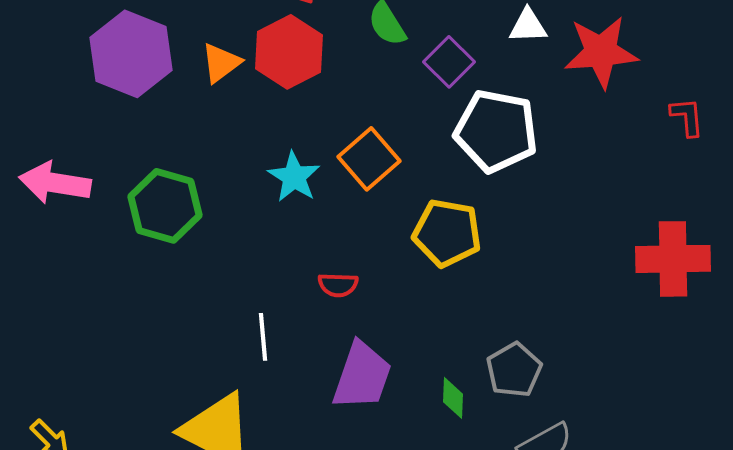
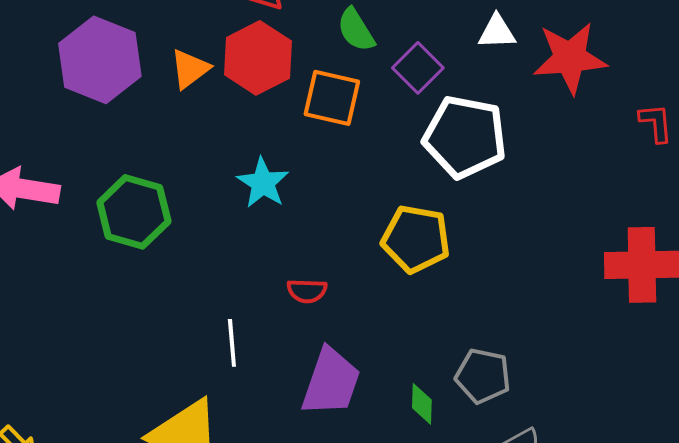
orange square: (369, 159) -> (332, 98), moved, turned -36
gray pentagon: (514, 370) -> (483, 376), turned -30

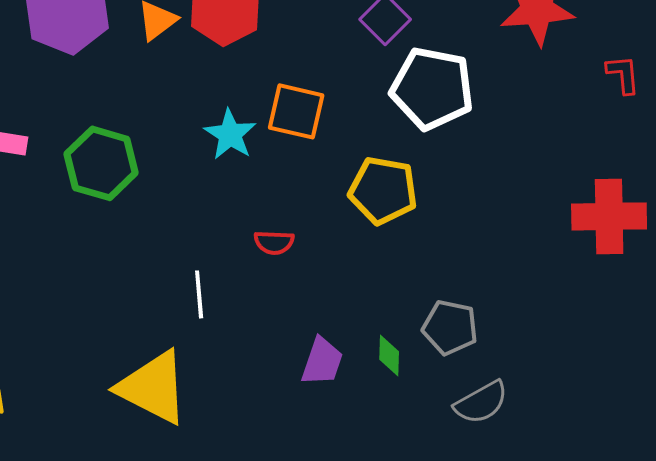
orange square: (332, 98) -> (296, 111), moved
purple trapezoid: (331, 382) -> (322, 361), moved, size x0.7

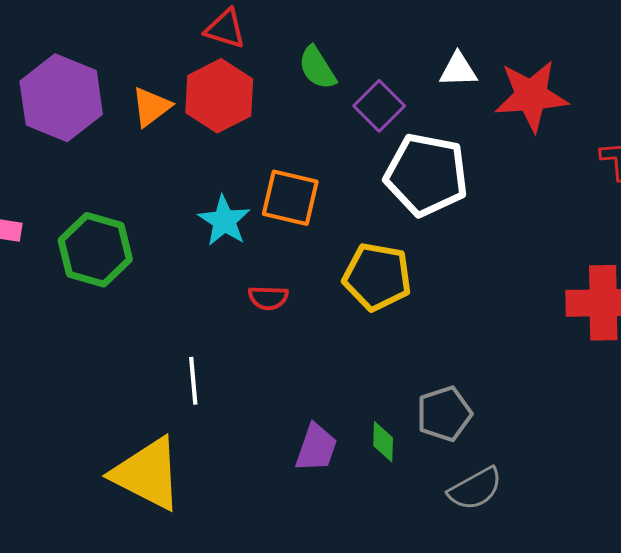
red semicircle: (274, 242) -> (268, 298), moved
gray pentagon: (450, 327) -> (444, 414), turned -30

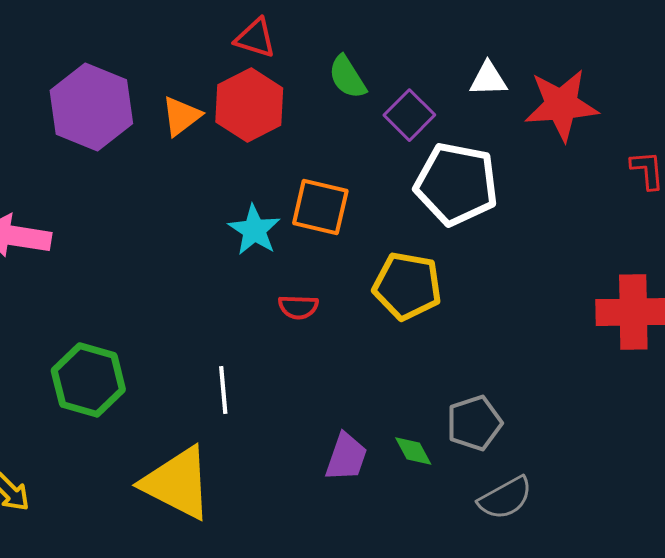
green hexagon: (95, 250) -> (88, 380), moved
green diamond: (383, 442) -> (413, 451), turned -30

